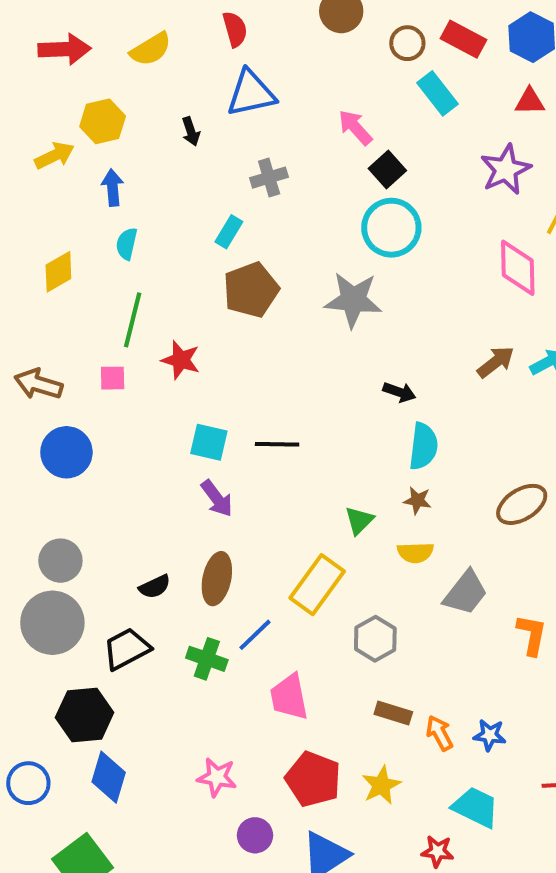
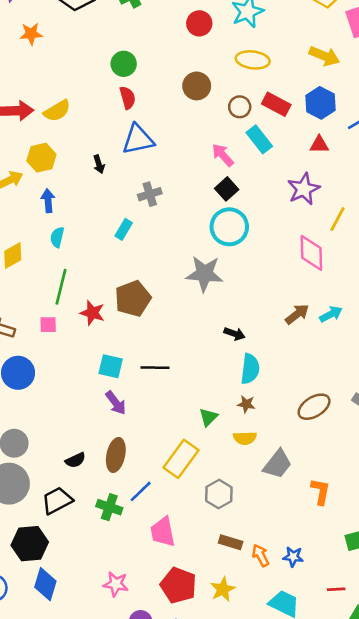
yellow semicircle: (151, 49) -> (57, 111), moved
pink arrow: (355, 127) -> (223, 155), moved
brown pentagon: (251, 290) -> (133, 298), moved

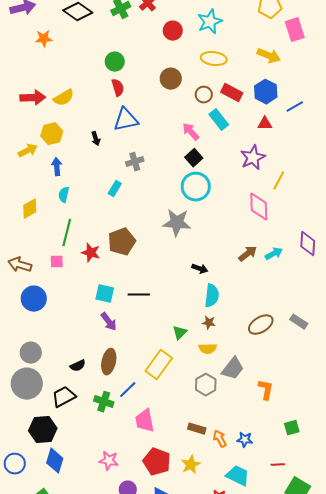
gray hexagon: (219, 494) -> (206, 385), moved

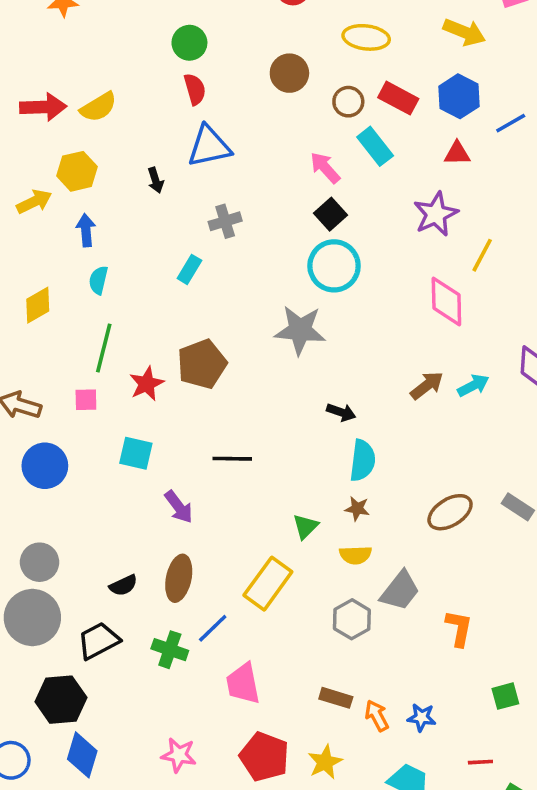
red star: (91, 253) -> (147, 384), turned 30
cyan square: (105, 294) -> (136, 453), moved

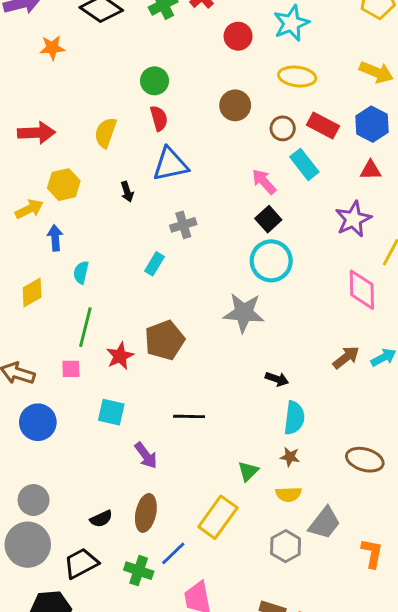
yellow semicircle: (98, 107) -> (106, 133), moved, turned 140
blue arrow: (86, 230) -> (55, 238), moved
brown ellipse: (450, 512) -> (365, 460), turned 48

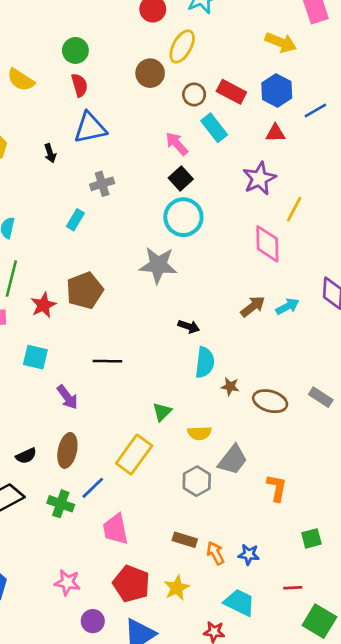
yellow ellipse: (297, 77) -> (182, 46), moved, turned -68
yellow semicircle: (106, 133) -> (21, 80), moved, turned -76
brown star: (290, 457) -> (230, 386), moved

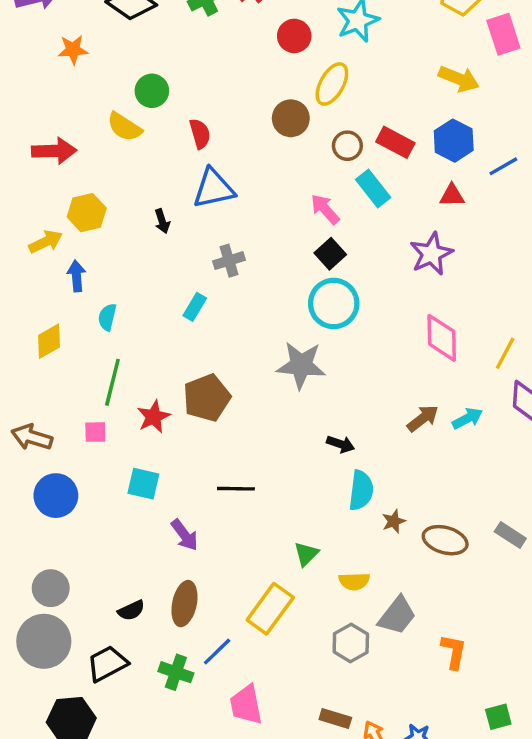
green circle: (75, 50) -> (152, 91), moved
yellow line: (294, 209) -> (505, 353), moved
brown star: (230, 386) -> (394, 521), turned -30

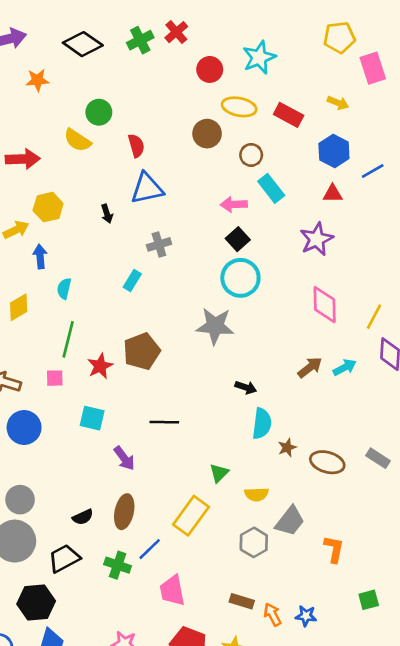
yellow arrow: (459, 79) -> (338, 103), size x0.7
yellow ellipse: (332, 84) -> (239, 107), turned 72
red rectangle: (395, 142) -> (289, 115), moved
pink arrow: (325, 209) -> (234, 204), turned -50

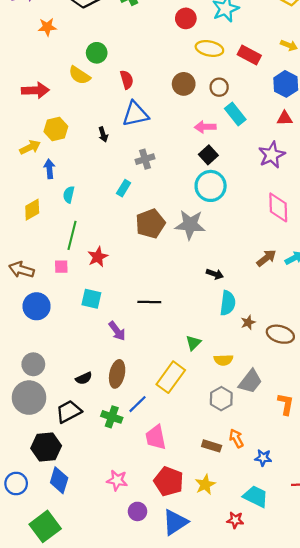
brown circle: (207, 134) -> (184, 84), moved
brown pentagon: (142, 351) -> (150, 224), moved
orange arrow: (273, 615) -> (236, 438), moved

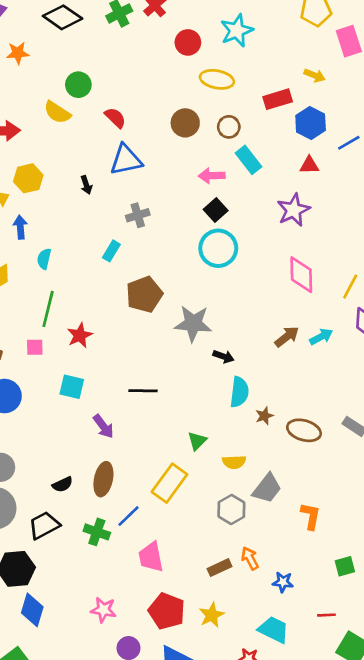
red rectangle: (249, 55) -> (278, 99), moved, turned -45
red semicircle: (127, 80) -> (115, 118), turned -30
gray star: (190, 225) -> (193, 323), moved
brown rectangle: (212, 446) -> (220, 568), turned -42

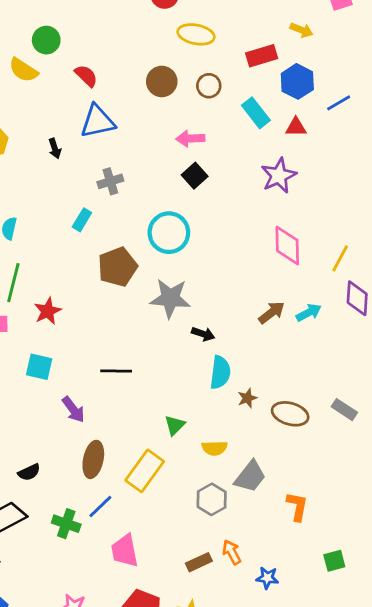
cyan rectangle: (249, 160) -> (256, 113), moved
cyan circle: (218, 248) -> (169, 233), moved
brown ellipse: (103, 479) -> (93, 459), moved

